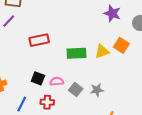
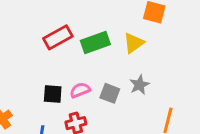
red rectangle: (39, 40) -> (58, 37), moved
yellow triangle: (102, 51) -> (134, 43), moved

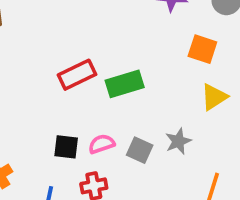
yellow triangle: (134, 43) -> (214, 97), moved

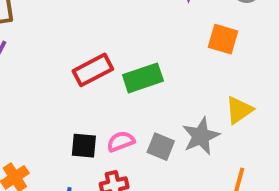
yellow triangle: (214, 97) -> (239, 110), moved
gray star: (178, 141) -> (201, 136), size x1.4

